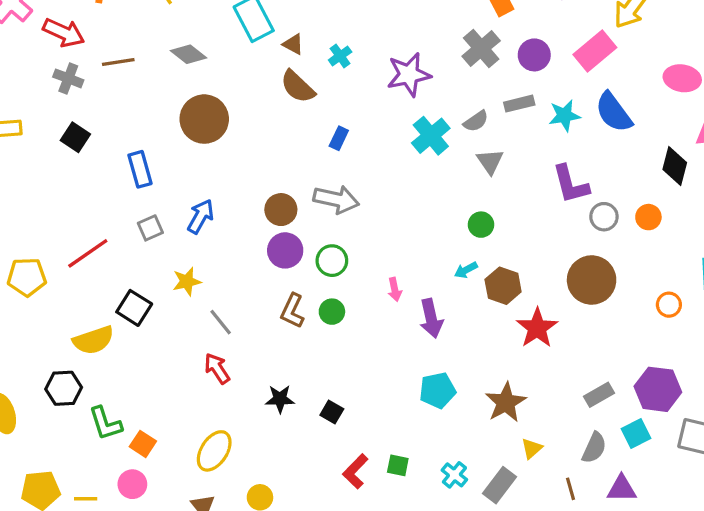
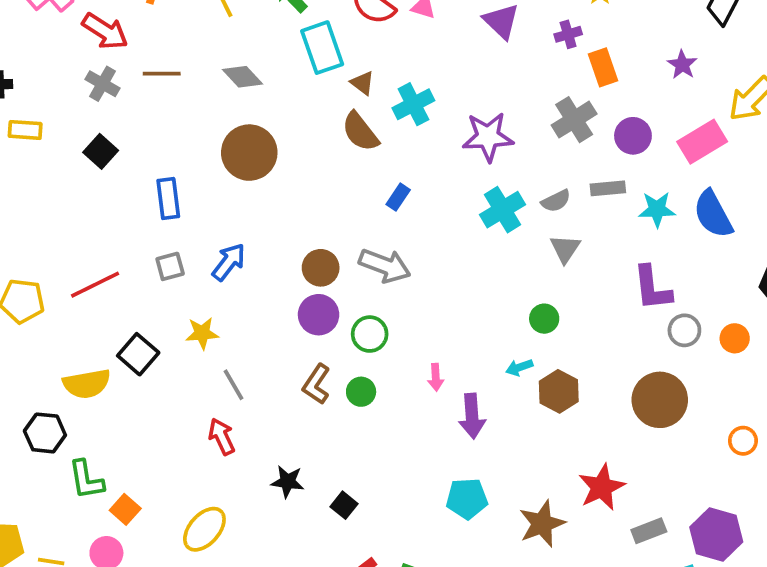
cyan cross: (340, 56) -> (413, 104), size x1.5
red star: (537, 328) -> (602, 487), moved

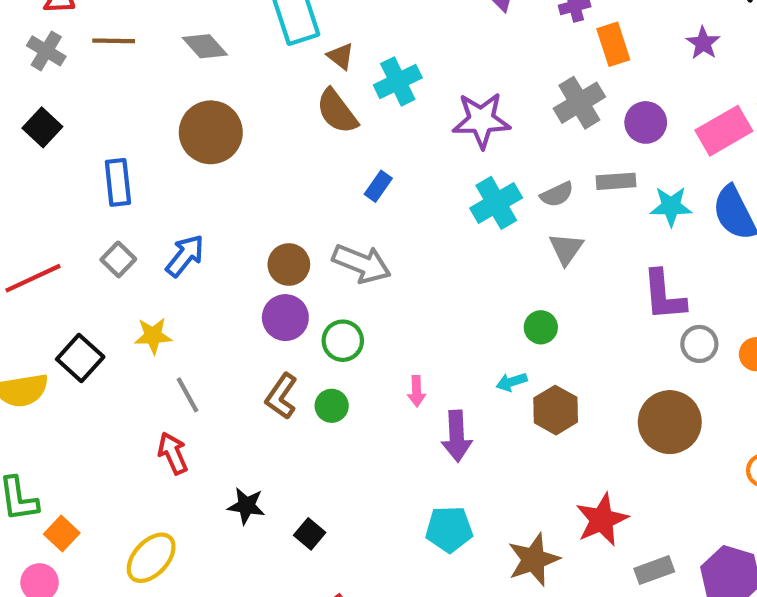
gray square: (170, 266) -> (118, 259), turned -32

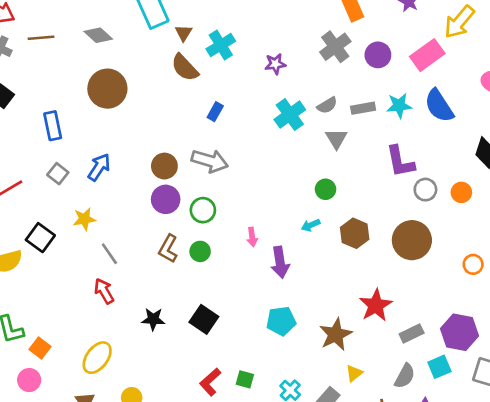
brown triangle: (341, 56) -> (184, 33), turned 30
purple star: (481, 120) -> (275, 64), size x0.6
gray rectangle: (616, 181) -> (363, 108), moved
brown hexagon: (556, 410) -> (355, 233), moved
black square: (310, 534) -> (204, 319), moved, size x1.5

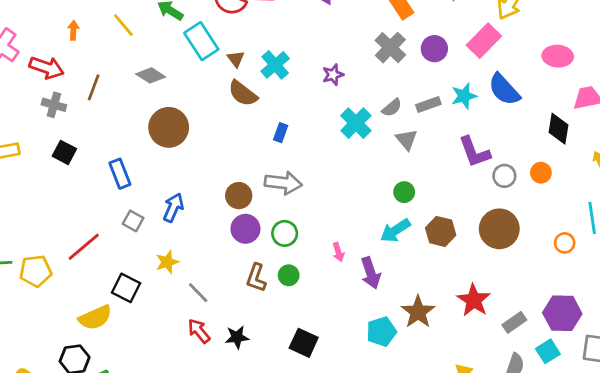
brown line: (41, 38) -> (94, 87), turned -55
cyan arrow: (311, 225) -> (395, 231), size x1.6
black star: (153, 319) -> (237, 337), moved
brown star: (336, 334) -> (418, 312), moved

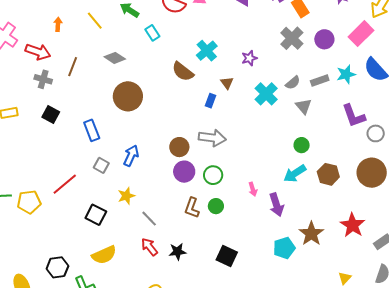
cyan rectangle: (201, 41) -> (152, 33), size x0.6
brown triangle: (236, 59) -> (227, 83), moved
yellow semicircle: (95, 318) -> (104, 255), moved

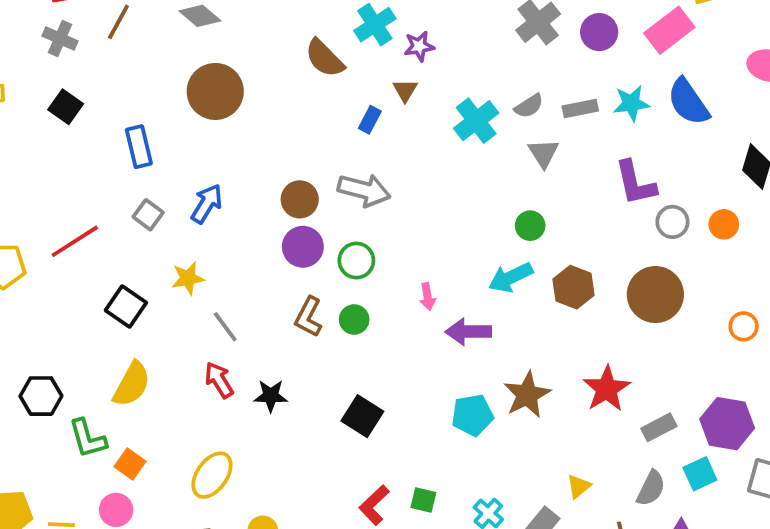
purple star: (249, 58) -> (419, 46), moved
purple arrow: (276, 205) -> (468, 332), turned 100
yellow semicircle: (104, 255) -> (132, 384), turned -45

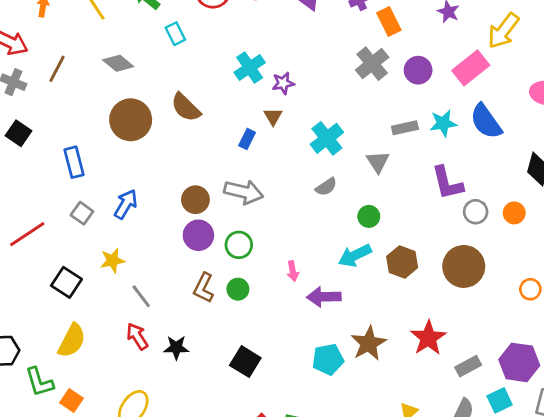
brown semicircle: (324, 58) -> (186, 107), moved
gray semicircle: (529, 106) -> (326, 187), moved

